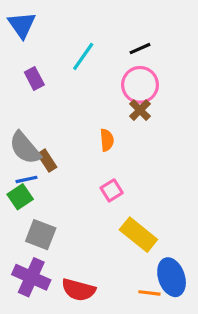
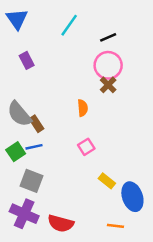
cyan line: (83, 56) -> (69, 25), moved
blue line: (26, 179) -> (34, 147), moved
yellow rectangle: (138, 235) -> (107, 181), size x0.6
blue ellipse: (172, 277) -> (132, 197), moved

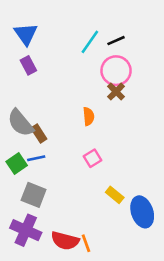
blue triangle: (17, 19) -> (26, 34), moved
cyan line: (69, 25) -> (90, 42), moved
orange line: (115, 226) -> (86, 243), moved, turned 63

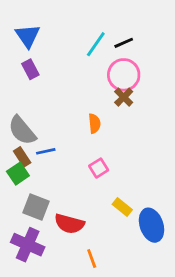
brown rectangle: (39, 133) -> (22, 157), moved
blue line: (36, 158) -> (46, 151), moved
red semicircle: (65, 241) -> (69, 224), moved

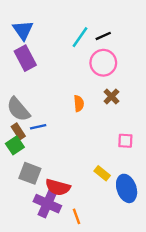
purple rectangle: (30, 69) -> (25, 58), size x1.5
brown cross: (124, 97) -> (111, 96), moved
pink square: (99, 168) -> (125, 141), moved, turned 35
purple cross: (28, 245) -> (47, 204), moved

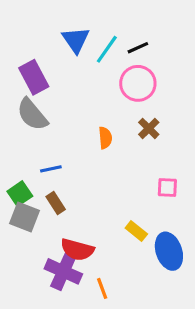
blue triangle: (23, 30) -> (76, 40), moved
gray semicircle: (18, 109) -> (32, 114), moved
brown rectangle: (18, 131) -> (56, 203), moved
gray square: (30, 173) -> (24, 217), moved

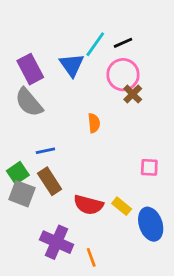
blue triangle: (76, 40) -> (72, 65), moved
brown cross: (149, 128) -> (133, 94), moved
brown rectangle: (56, 203) -> (50, 181), size x1.4
red semicircle: (77, 250) -> (88, 205), moved

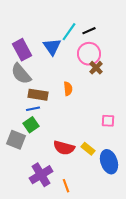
green square: (18, 173) -> (31, 125), moved
brown rectangle: (50, 181) -> (38, 95), moved, turned -48
purple cross: (57, 242) -> (41, 175), turned 35

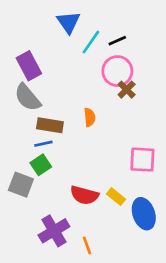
blue triangle: (52, 47) -> (68, 22), moved
pink square: (108, 121) -> (142, 160), size x1.5

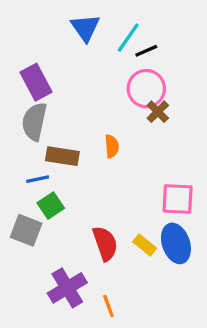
cyan line: (91, 42) -> (128, 38), moved
gray semicircle: (28, 97) -> (34, 122), turned 52
blue line: (43, 144) -> (38, 179), moved
red semicircle: (84, 195) -> (105, 243), turned -124
blue ellipse: (144, 214) -> (176, 243), moved

